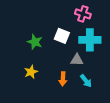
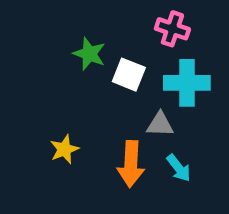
green star: (35, 42) -> (89, 54), moved
orange arrow: (63, 79) -> (131, 164), size x1.5

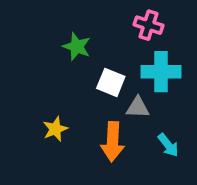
white square: (129, 75) -> (111, 82), moved
cyan arrow: (179, 168) -> (168, 145), moved

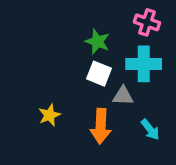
pink cross: (148, 25) -> (147, 22), moved
green star: (77, 47) -> (97, 42), moved

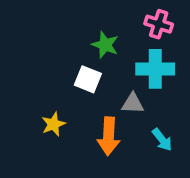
white square: (99, 74) -> (88, 79), moved

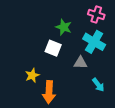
cyan cross: (155, 69) -> (94, 42), turned 30
orange arrow: (109, 136) -> (49, 92), moved

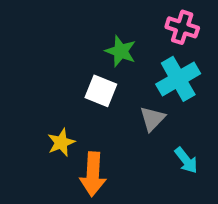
cyan cross: (94, 42) -> (178, 79), turned 30
gray triangle: (80, 63) -> (152, 119), turned -48

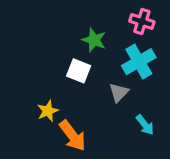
orange arrow: (93, 174) -> (72, 136), turned -40

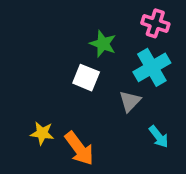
yellow star: (48, 111) -> (42, 133), moved, turned 30

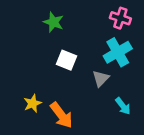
green star: (103, 44) -> (53, 22), moved
yellow star: (42, 133) -> (33, 103), turned -30

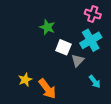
green star: (53, 22) -> (47, 27), moved
white square: (67, 60) -> (63, 47), moved

